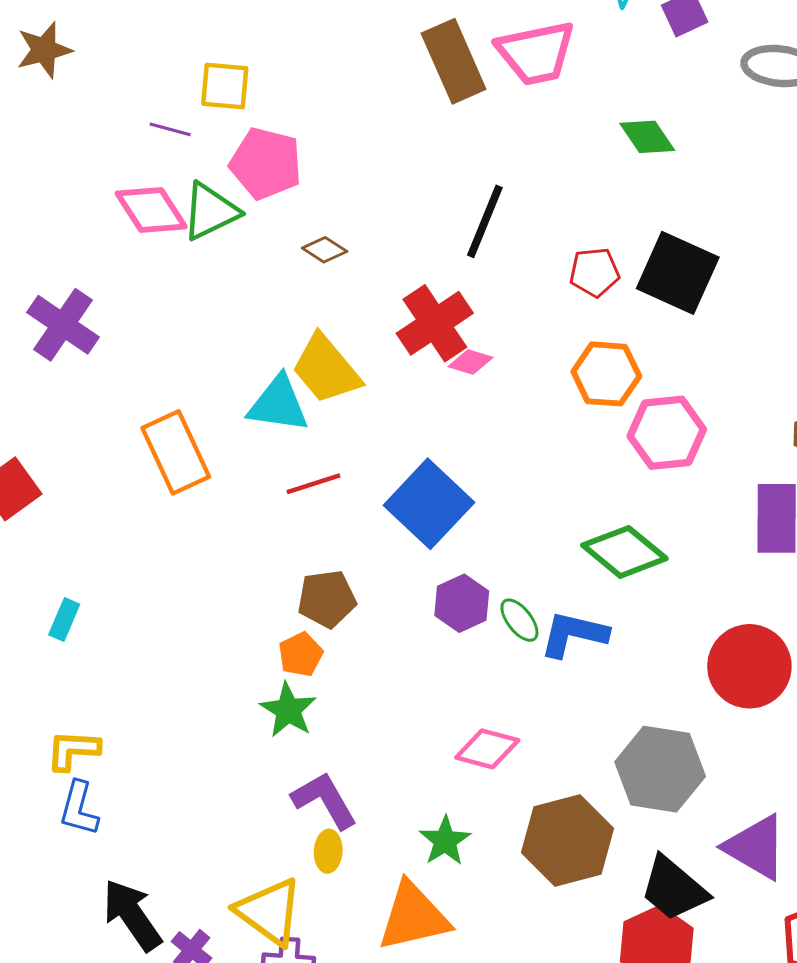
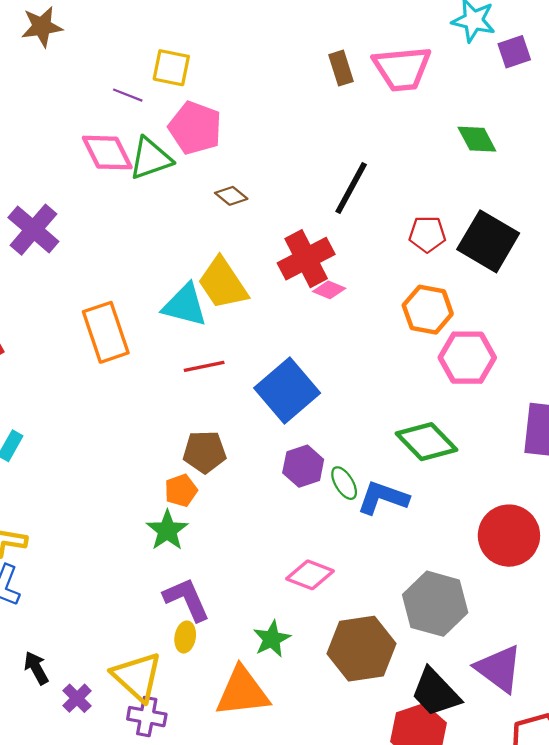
brown rectangle: (454, 61) -> (341, 68), size x0.6
black arrow: (132, 915) -> (36, 668), size x0.6

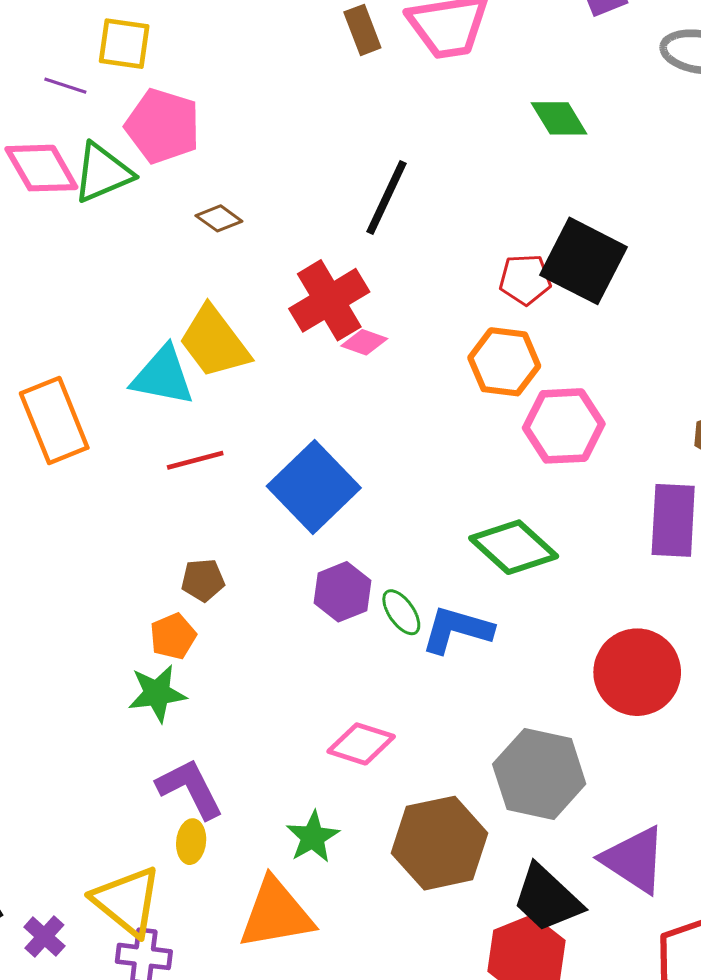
red pentagon: (427, 234) -> (525, 279), moved
brown pentagon: (205, 452) -> (203, 580), size x0.7
green star: (167, 530) -> (157, 693), turned 30

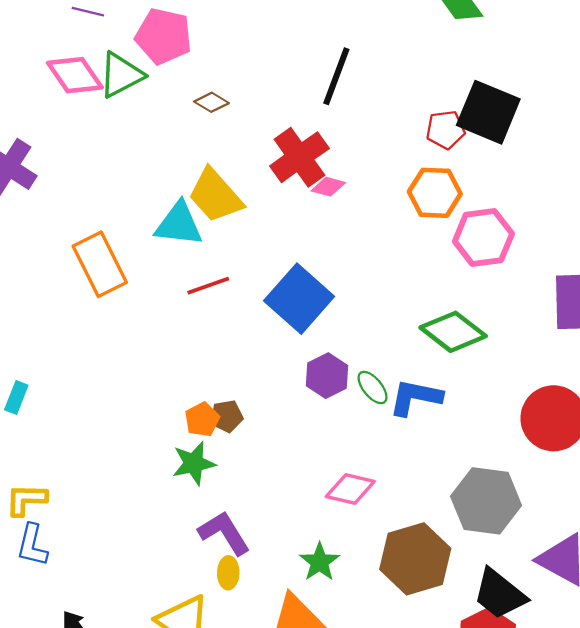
brown pentagon: (203, 580) -> (227, 416), moved

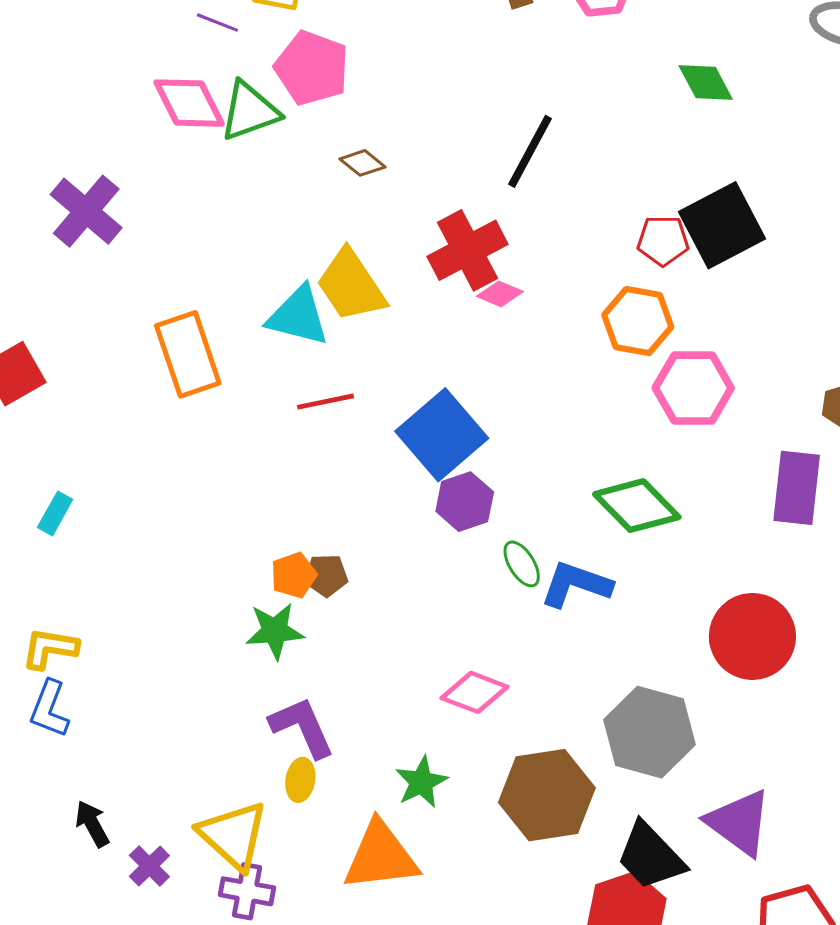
black square: (488, 112) -> (722, 225), turned 32
purple hexagon: (327, 376) -> (465, 502), moved

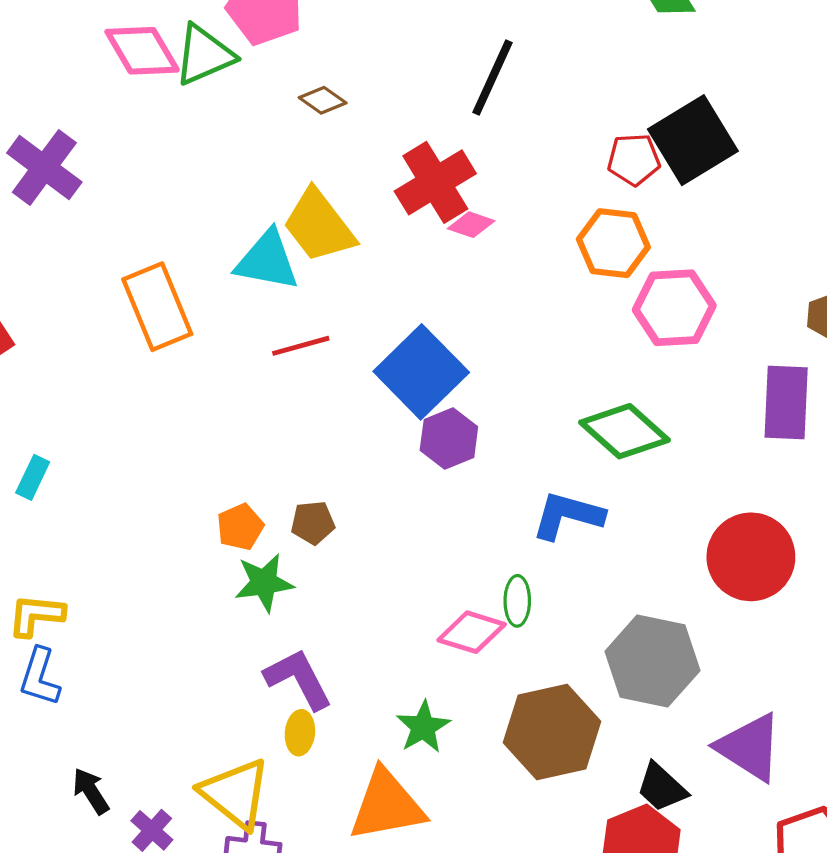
green ellipse: (522, 564) -> (517, 601), moved, turned 36
orange pentagon: (294, 575) -> (240, 527), moved
black trapezoid: (650, 856) -> (662, 787), size x0.7

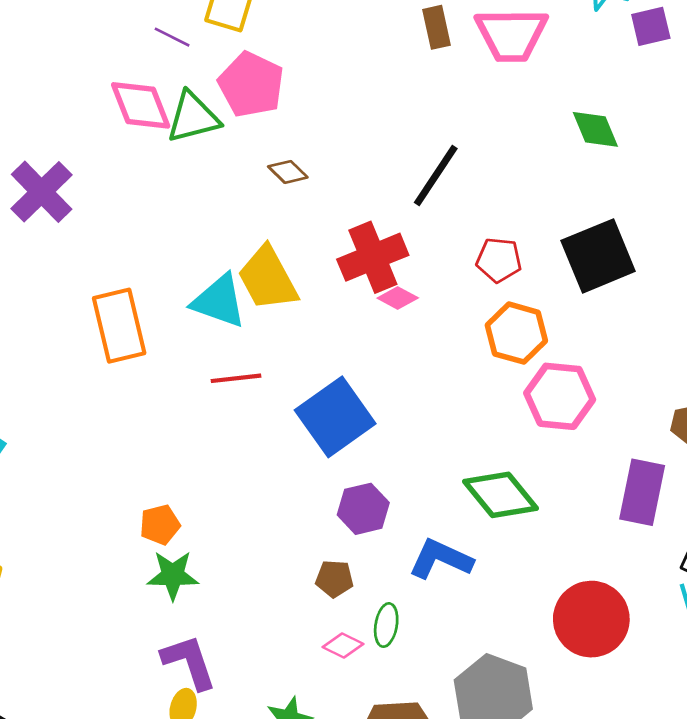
red pentagon: (634, 159) -> (499, 260), moved
purple hexagon: (449, 438) -> (363, 509), moved
brown pentagon: (313, 523) -> (334, 579), moved
pink diamond: (472, 632) -> (343, 645), size x0.7

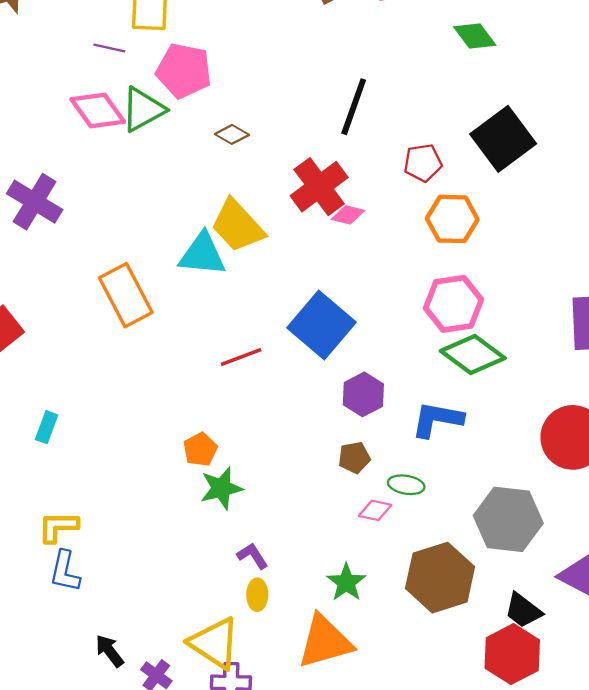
red line: (236, 378) -> (241, 357), moved
pink hexagon: (560, 396) -> (453, 304), moved
green ellipse: (386, 625) -> (406, 485), turned -76
purple L-shape: (189, 662) -> (253, 556), size x0.6

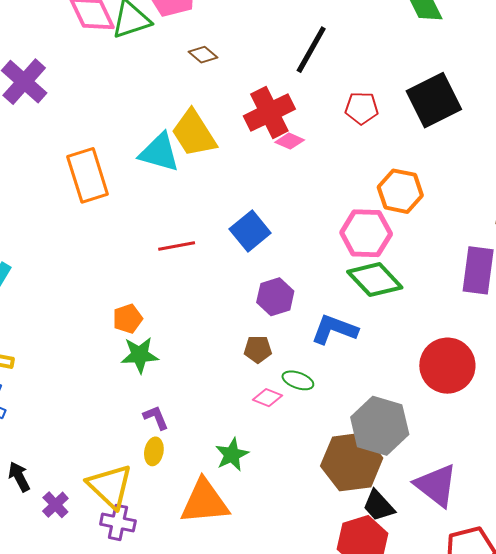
orange hexagon: (452, 219) -> (400, 191), moved
blue square: (321, 325) -> (250, 231), size x0.7
brown hexagon: (440, 578) -> (352, 462), moved

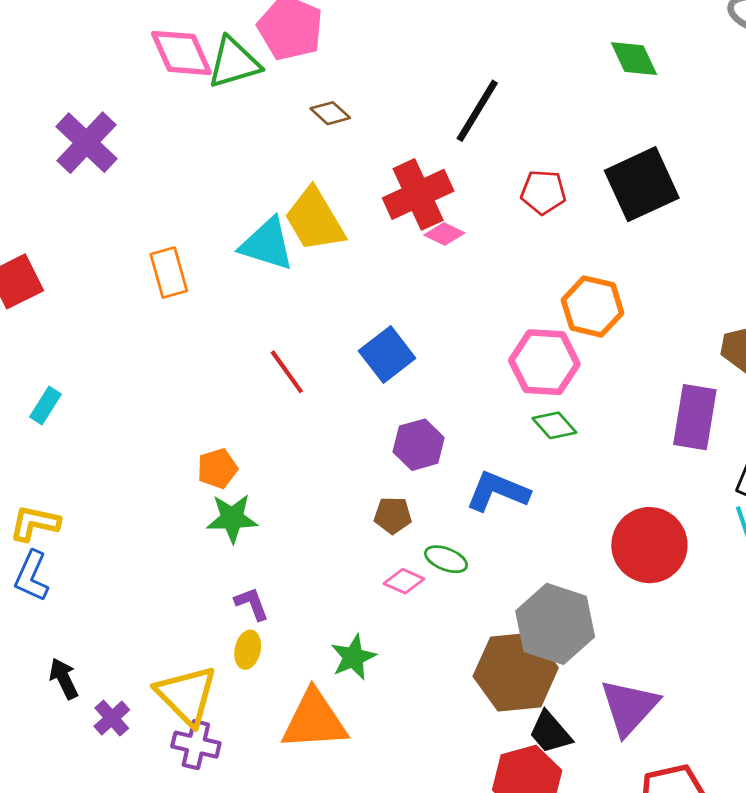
orange rectangle: (88, 175) -> (169, 273), size x0.7
red line: (177, 246) -> (287, 372), turned 63
green diamond: (375, 280) -> (554, 425), size x0.6
purple triangle: (436, 485) -> (629, 707), turned 33

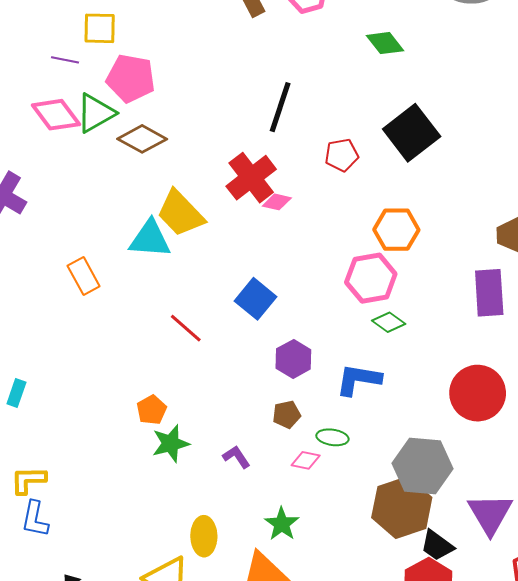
brown diamond: (330, 113) -> (142, 139), moved, size x1.6
purple L-shape: (252, 604) -> (236, 457), moved
yellow ellipse: (248, 650) -> (204, 536), size x1.4

